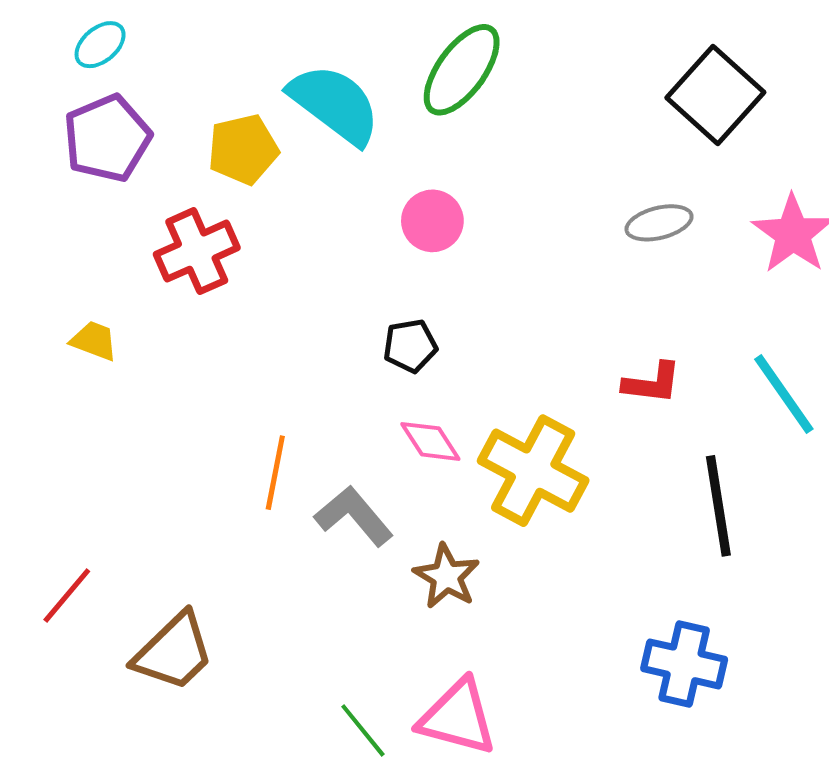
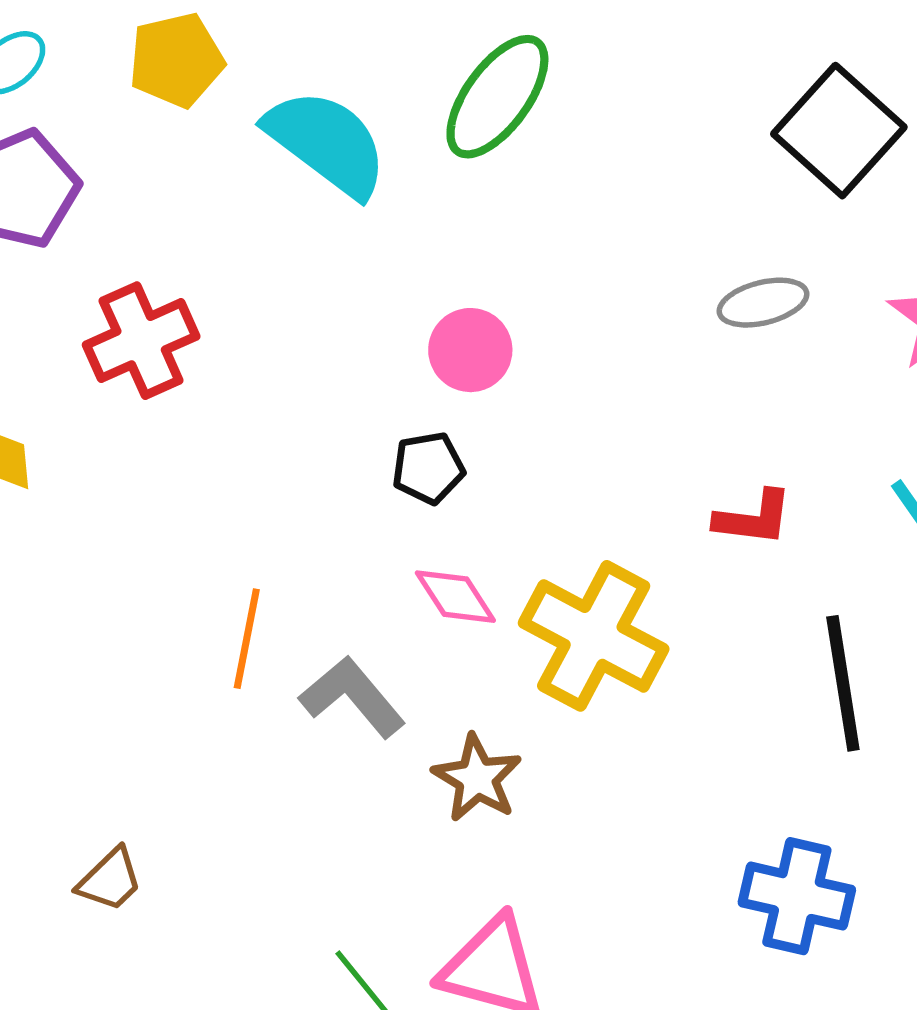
yellow pentagon: (243, 149) -> (176, 60), moved
pink circle: (432, 221) -> (470, 350), moved
brown trapezoid: (174, 652) -> (110, 880), size x0.6

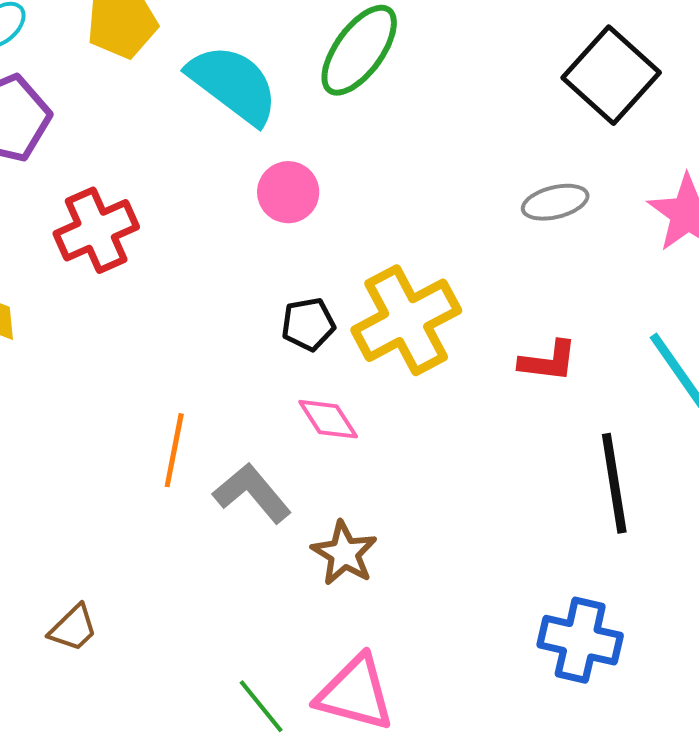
pink circle: (470, 350) -> (288, 192), moved
yellow cross: (594, 636) -> (406, 320), moved, turned 34

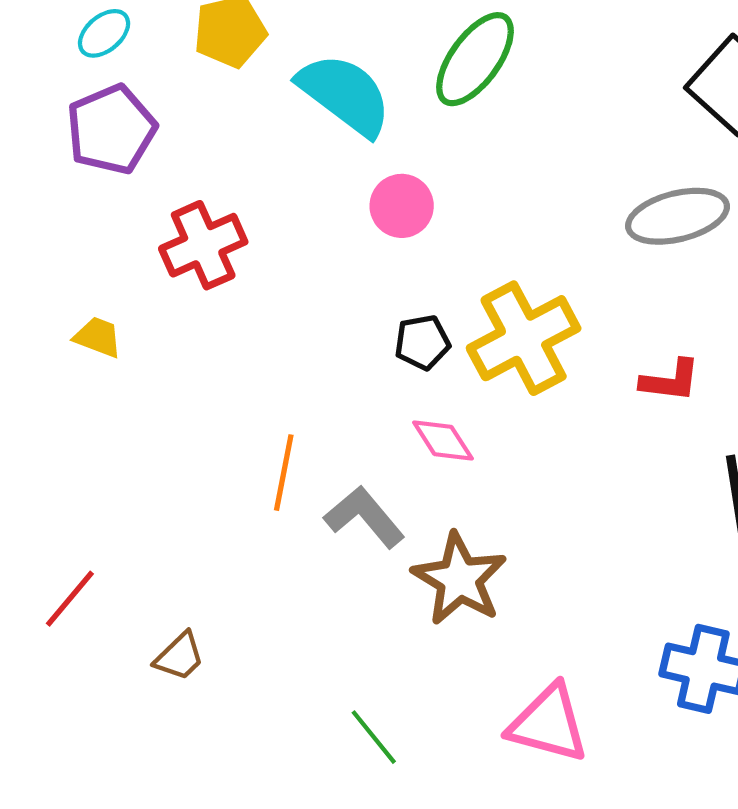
gray ellipse: (555, 202) -> (678, 216), size x1.5
brown star: (344, 553) -> (459, 579), size x1.4
pink triangle: (355, 693) -> (548, 724), moved

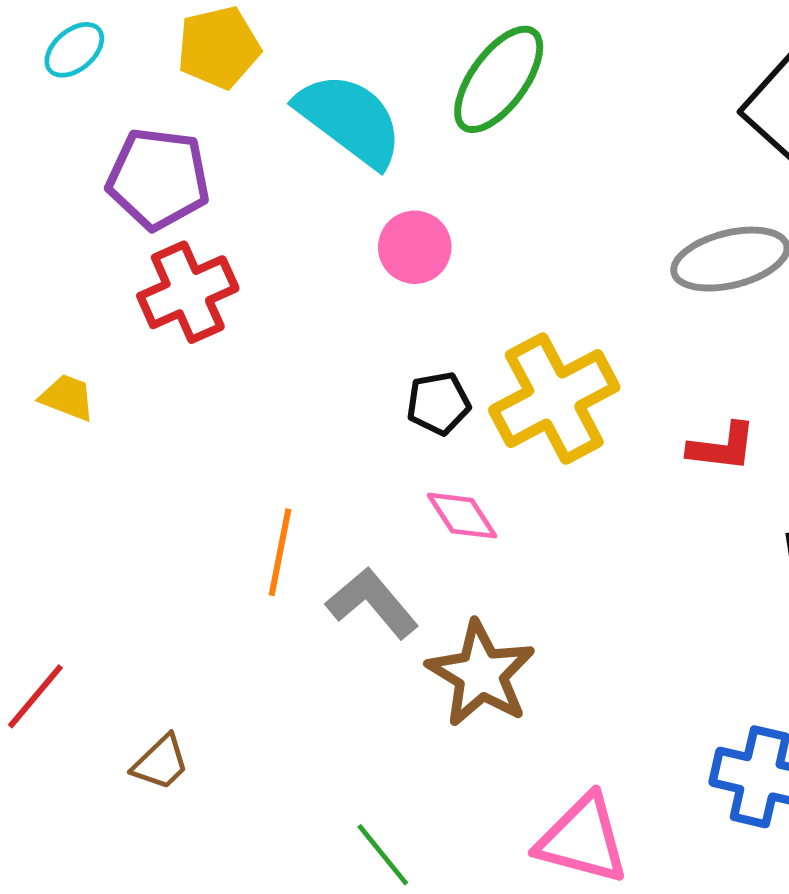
purple pentagon: (111, 129) -> (158, 179), moved, turned 30

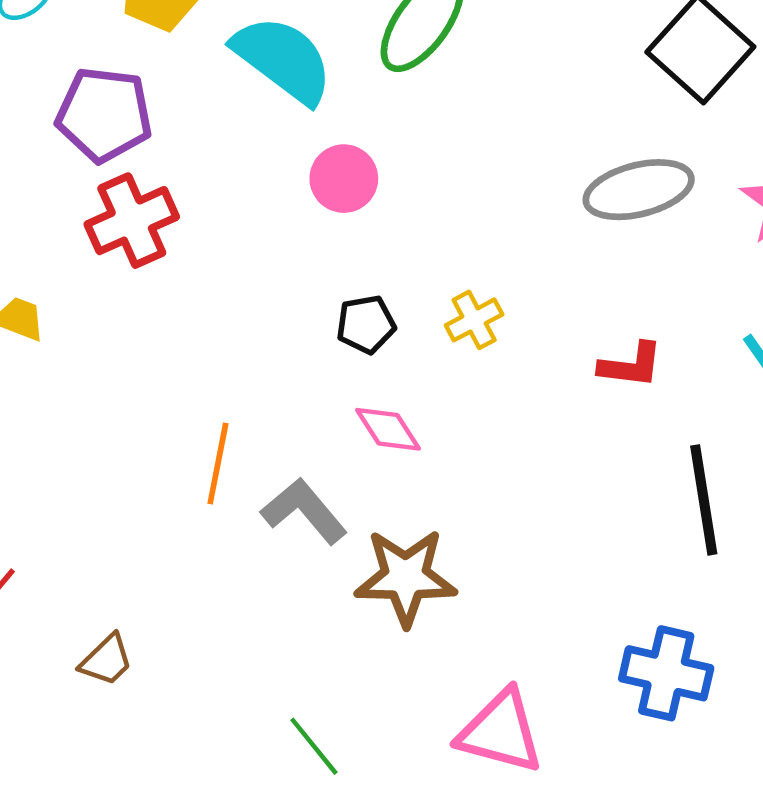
yellow cross: (554, 399) -> (474, 320), size x0.5
brown star: (481, 674) -> (406, 577), turned -30

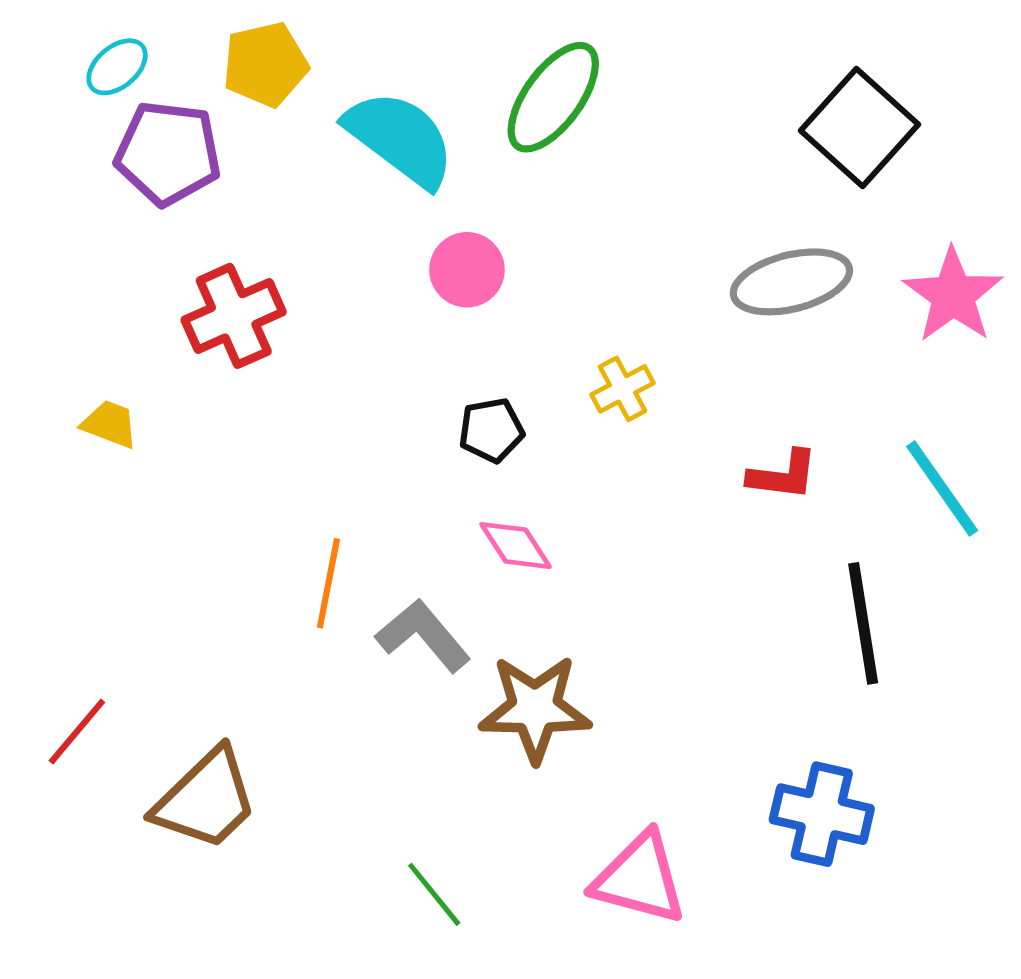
purple pentagon: (104, 115) -> (168, 153), moved
yellow cross: (474, 320) -> (623, 389), moved
brown trapezoid: (106, 660) -> (206, 800), size x1.8

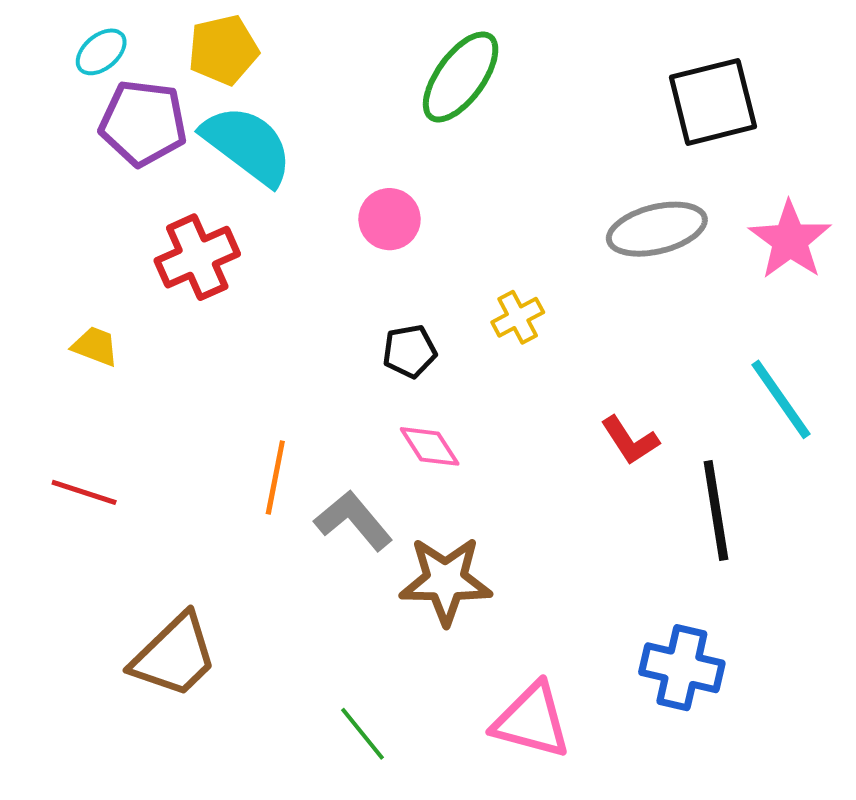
black square: (859, 128) -> (713, 102), turned 34
cyan semicircle: (400, 139) -> (247, 145), moved
red L-shape: (783, 475) -> (630, 440), moved, turned 50
red line: (77, 731) -> (84, 492), moved, turned 68

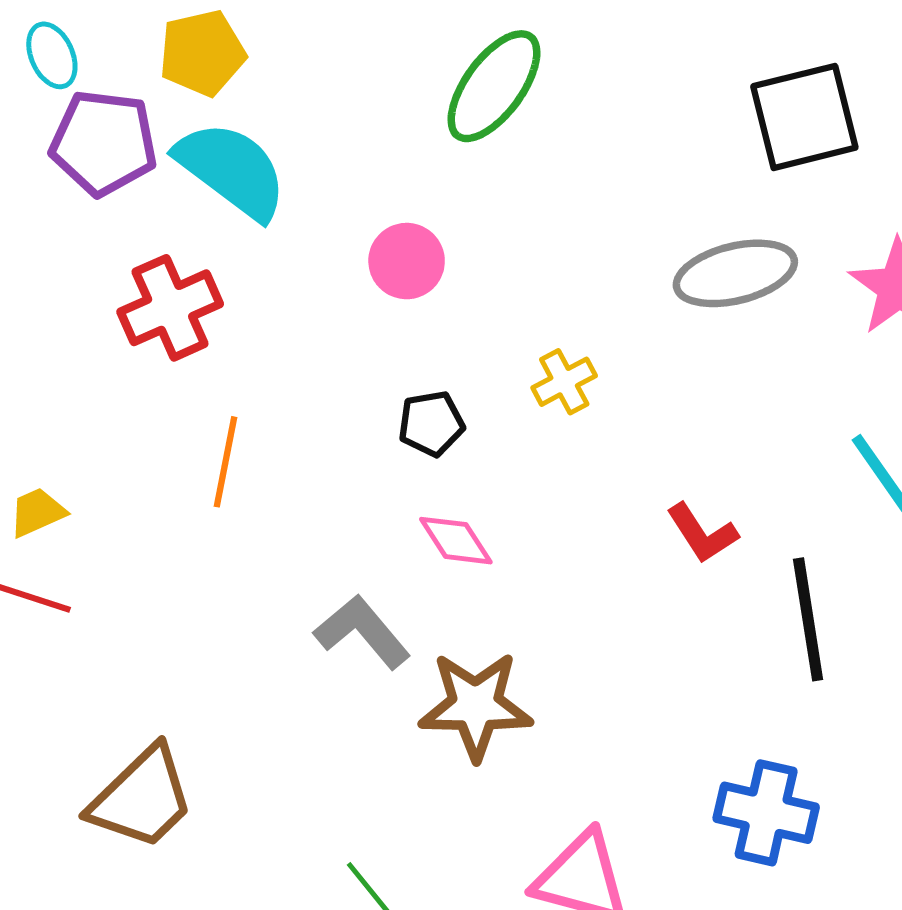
cyan ellipse: (101, 52) -> (52, 55), turned -74
yellow trapezoid: (95, 346) -> (37, 512), moved, turned -45
orange line: (275, 477) -> (226, 462), moved

